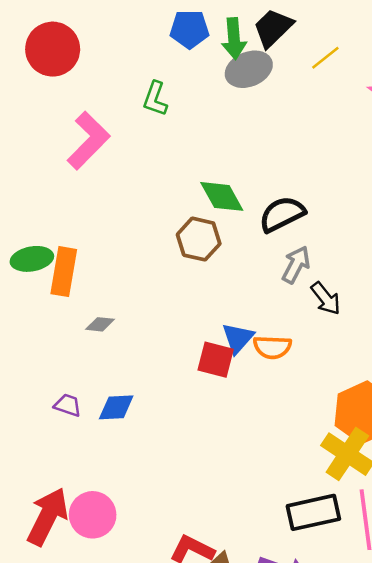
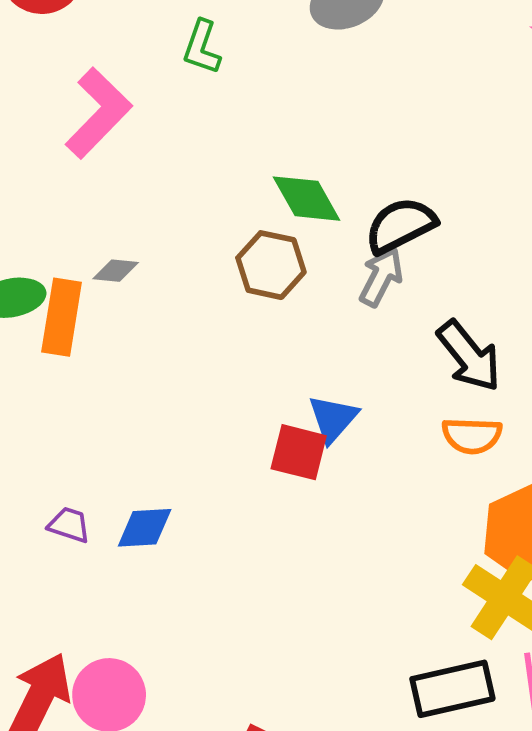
gray arrow: (296, 265) -> (381, 277), moved
black arrow: (326, 298) -> (469, 356), size x1.4
gray diamond: (100, 324) -> (116, 271), moved
orange semicircle: (272, 347) -> (472, 436), moved

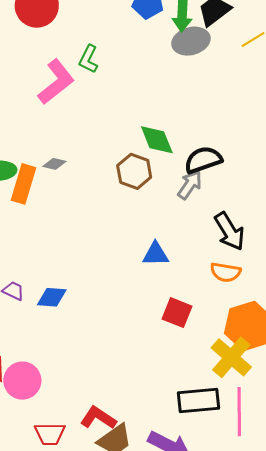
green L-shape: (202, 47) -> (88, 59), moved
blue triangle: (333, 419) -> (156, 254), turned 40
red square: (299, 452) -> (177, 313), moved

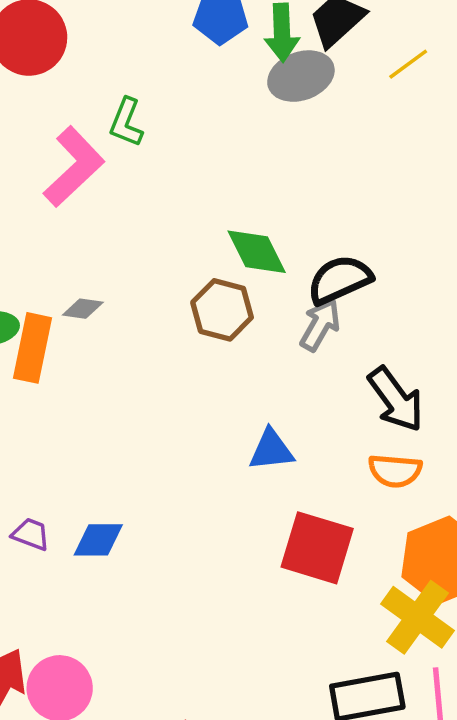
red square: (177, 313) -> (317, 548), size x1.4

